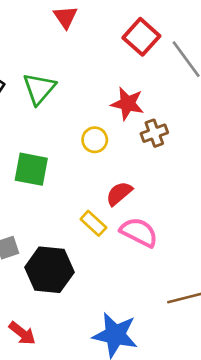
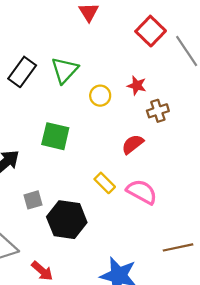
red star: (127, 104) -> (137, 86), size x0.7
yellow circle: (95, 140) -> (100, 96), moved
red semicircle: (119, 194) -> (133, 144), moved

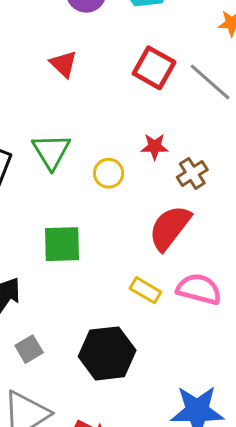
red semicircle: (133, 144) -> (170, 228), size x1.5
gray square: (33, 200) -> (29, 349), moved

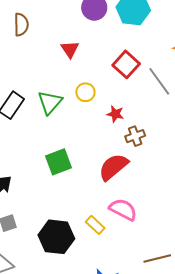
yellow circle: (109, 173) -> (85, 92), moved
green square: (62, 244) -> (59, 162), moved, turned -32
yellow rectangle: (145, 290) -> (95, 225), moved

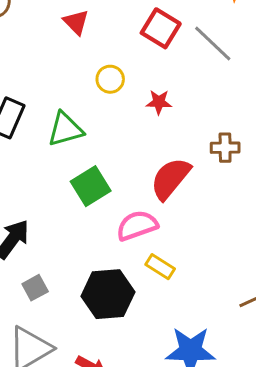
green triangle: (50, 102) -> (65, 129), moved, turned 44
brown cross: (135, 136) -> (225, 148), moved, turned 30
pink semicircle: (123, 210) -> (137, 226), moved, turned -36

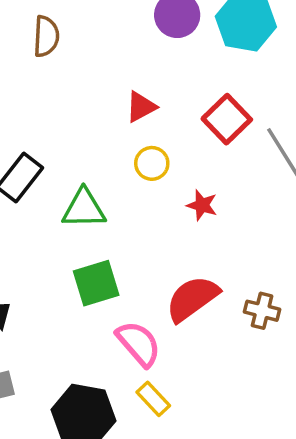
red triangle: (76, 22) -> (141, 107), moved, turned 32
brown cross: (225, 148) -> (262, 311), moved
pink semicircle: (137, 226) -> (139, 344), turned 54

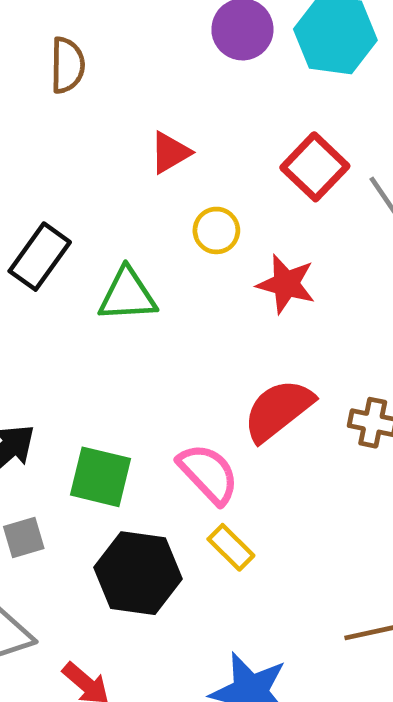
red triangle: (141, 107) -> (170, 153), moved
red star: (202, 205) -> (286, 284), size x1.4
green square: (96, 283) -> (100, 477), moved, turned 33

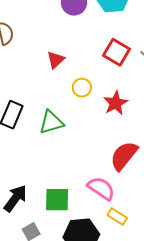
red star: (286, 284) -> (116, 103), turned -30

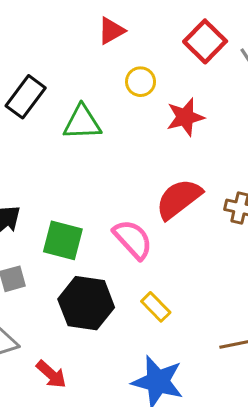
yellow rectangle: (117, 216) -> (156, 307), moved

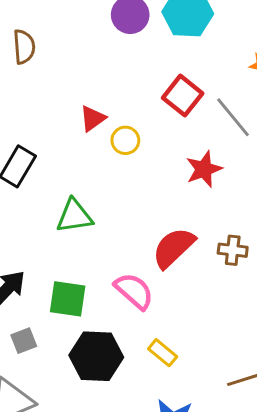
red triangle: (111, 31) -> (93, 118), moved
red star: (185, 117) -> (204, 169), moved
green triangle: (82, 123) -> (74, 216), moved

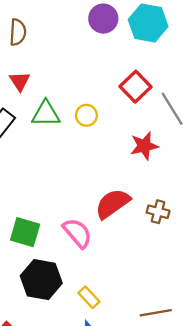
red triangle: (93, 118) -> (20, 81), moved, turned -35
green triangle: (74, 216) -> (46, 114), moved
yellow rectangle: (163, 353) -> (89, 297), moved

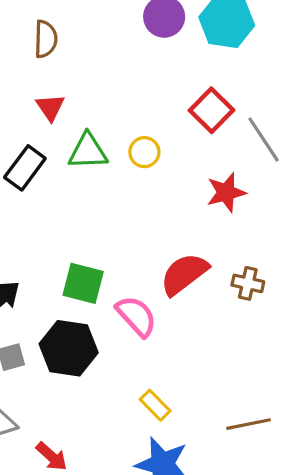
green square: (25, 232) -> (83, 283), moved
black hexagon: (41, 280) -> (69, 348), moved

